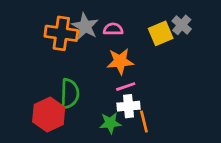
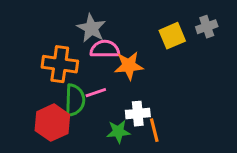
gray cross: (182, 25) -> (207, 27), moved, turned 30
pink semicircle: (113, 29) -> (105, 49), moved, size x1.4
orange cross: (61, 33) -> (60, 64), moved
pink line: (126, 87) -> (96, 93), moved

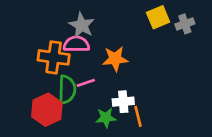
yellow square: (172, 36) -> (158, 17), moved
pink semicircle: (105, 49) -> (76, 44), moved

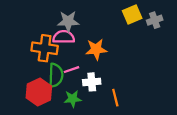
gray star: (82, 25) -> (68, 21), turned -30
white cross: (123, 102) -> (92, 82), moved
green star: (106, 118) -> (73, 99), moved

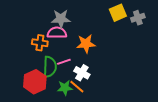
orange cross: (45, 48) -> (40, 43), size x0.7
white cross: (92, 82) -> (82, 73), turned 35
orange line: (115, 98) -> (77, 87), moved, turned -35

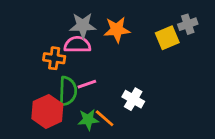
yellow square: (118, 13) -> (167, 38), moved
orange star: (86, 44) -> (117, 30), moved
white cross: (82, 73) -> (133, 99), moved

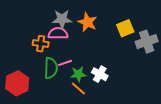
gray cross: (188, 24) -> (147, 42), moved, size x1.5
orange star: (117, 30) -> (88, 22), turned 30
red hexagon: (47, 111) -> (17, 83), moved
green star: (88, 120) -> (78, 74), moved

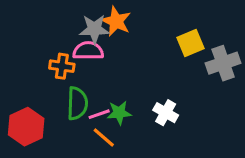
orange star: (88, 22) -> (116, 21), moved
pink line: (65, 63) -> (99, 114), moved
white cross: (100, 74) -> (166, 113), moved
orange line: (78, 88) -> (104, 137), moved

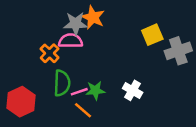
orange cross: (62, 66) -> (50, 53), turned 36

